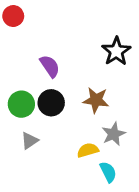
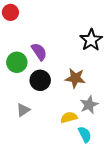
green circle: (21, 104) -> (17, 62), moved

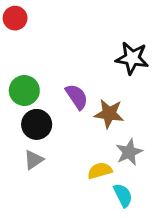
black star: (91, 40) -> (132, 58), turned -30
purple semicircle: (39, 52) -> (77, 97), moved
black circle: (40, 80) -> (37, 124), moved

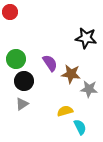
gray star: (129, 152) -> (89, 89), moved, turned 30

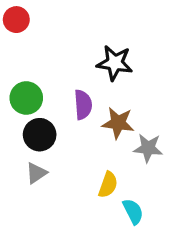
black star: (86, 38) -> (115, 63), moved
purple semicircle: (50, 63) -> (83, 105), turned 30
yellow semicircle: (65, 111) -> (108, 185), turned 126

